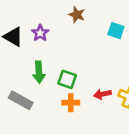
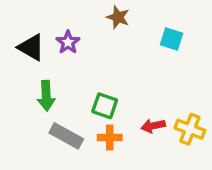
green arrow: (39, 72) -> (46, 96), moved
gray rectangle: (21, 100) -> (66, 136), moved

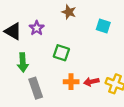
green square: (105, 106) -> (61, 53), moved
gray rectangle: (66, 136) -> (36, 88), turned 42
orange cross: (110, 138) -> (71, 82), moved

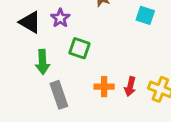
green square: (61, 53) -> (79, 48), moved
red arrow: (91, 82) -> (130, 87), turned -64

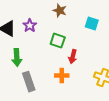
green square: (79, 48) -> (58, 41), moved
red arrow: (130, 87) -> (73, 57), moved

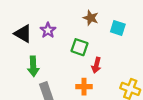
brown star: (60, 11) -> (91, 18), moved

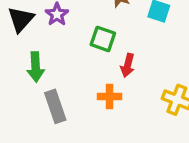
black triangle: (23, 34) -> (21, 19), turned 42

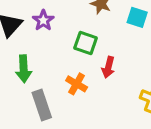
orange cross: (109, 96) -> (77, 84), moved, turned 30

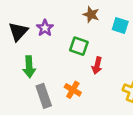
orange cross: (77, 84) -> (73, 90), moved

